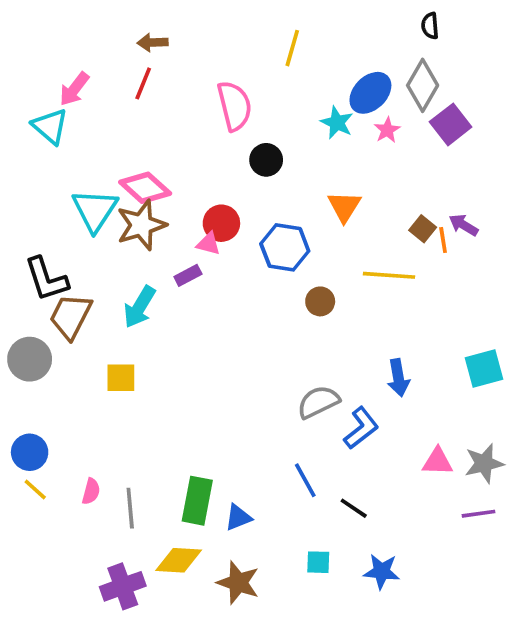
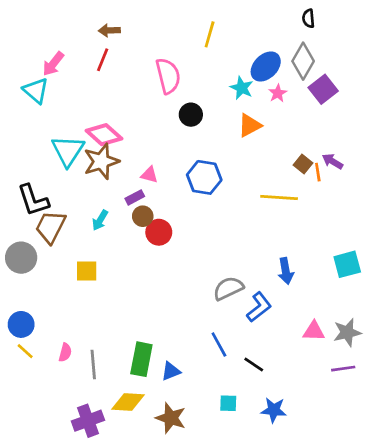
orange triangle: (344, 206) -> (250, 125), moved, turned 30
red circle: (221, 223) -> (159, 232), moved
brown circle: (320, 301) -> (143, 216), moved
cyan arrow: (139, 307) -> (100, 220), size x0.7

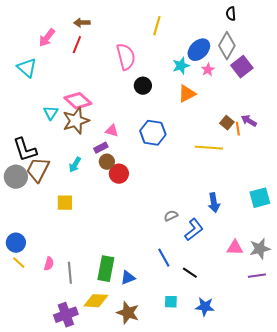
pink arrow: (53, 64) -> (47, 38), moved
cyan star: (242, 88) -> (181, 66), turned 30
cyan triangle: (68, 151) -> (51, 113), size x0.6
gray circle: (21, 258) -> (16, 177), moved
gray semicircle: (228, 288) -> (171, 216), size x0.6

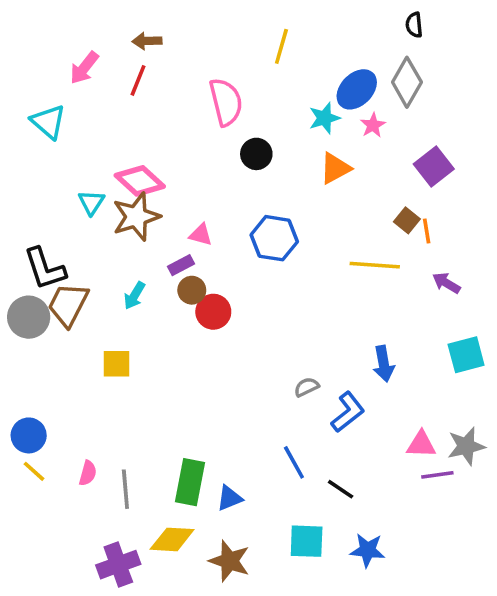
purple square: (242, 67) -> (434, 166), moved
purple arrow: (249, 121) -> (446, 283), moved
purple line: (257, 276) -> (437, 475), moved
cyan square: (171, 302) -> (307, 541), size x1.5

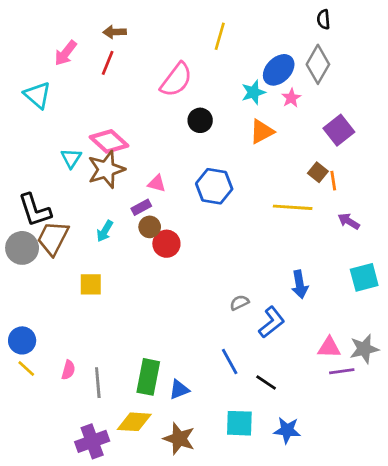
pink semicircle: (226, 102) -> (176, 80), turned 51

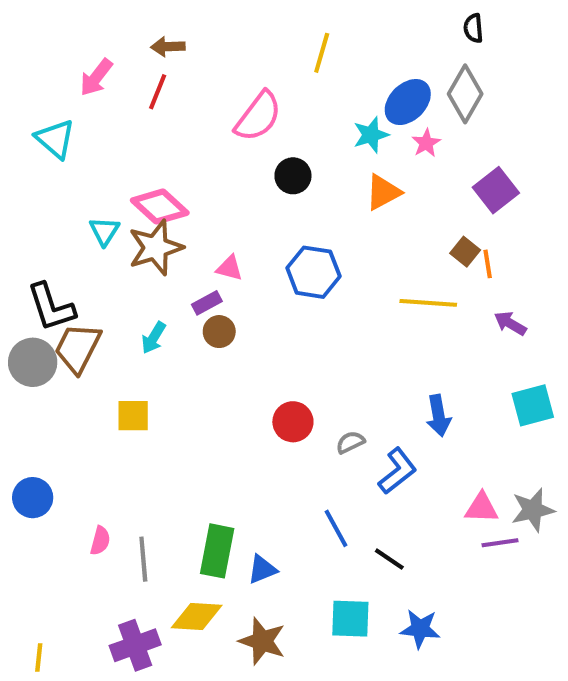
red circle: (166, 244) -> (293, 422), moved
yellow line: (26, 369) -> (39, 658), moved, turned 54

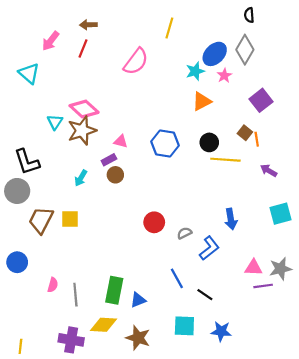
black circle: (293, 176) -> (209, 142), moved
brown trapezoid: (78, 348) -> (41, 220), moved
purple cross: (135, 645) -> (71, 340), turned 30

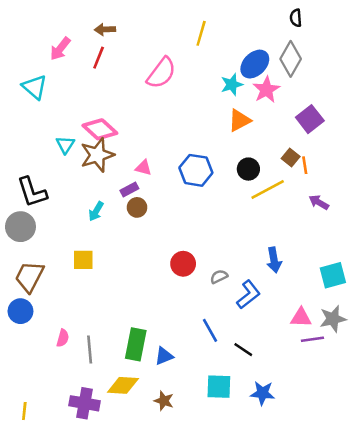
pink star: (224, 76) -> (266, 90), size x1.5
yellow line: (225, 160) -> (268, 190), turned -32
cyan square: (280, 214) -> (333, 275), moved
brown trapezoid: (41, 220) -> (29, 277), moved
brown star: (138, 338) -> (164, 401), size x0.7

